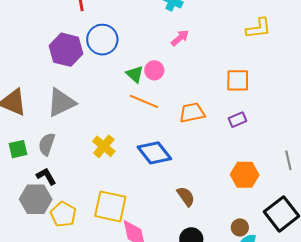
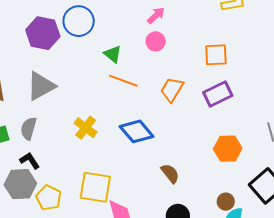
pink circle: (154, 70) -> (156, 41), moved
orange trapezoid: (192, 113) -> (172, 89), turned -44
purple rectangle: (237, 120) -> (218, 94), size x1.6

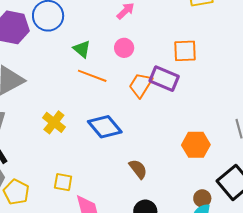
pink circle: (156, 41) -> (124, 48), moved
purple rectangle: (218, 94) -> (164, 79), moved, turned 48
yellow square: (95, 187) -> (63, 182), size x0.6
brown circle: (226, 202) -> (202, 198), moved

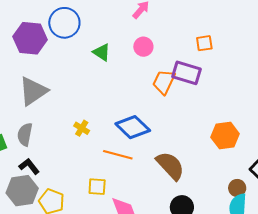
orange square: (185, 51) -> (204, 43), size x0.7
orange line: (92, 76) -> (118, 155), moved
yellow cross: (54, 122) -> (82, 128), size x0.7
brown semicircle: (138, 169) -> (170, 166), size x1.5

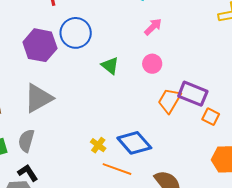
orange square: (204, 43) -> (211, 117), moved, turned 30
yellow cross: (82, 128) -> (98, 145), moved

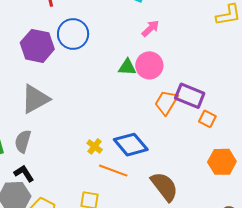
pink circle: (152, 64) -> (149, 65), size x1.4
green triangle: (110, 66) -> (127, 67), moved, turned -36

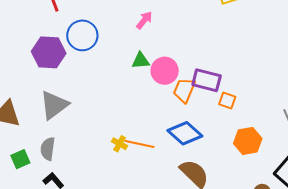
pink arrow: (150, 28) -> (144, 20), moved
pink circle: (149, 65) -> (165, 71), moved
blue diamond: (131, 145) -> (185, 133), moved
orange line: (113, 171) -> (140, 144), moved

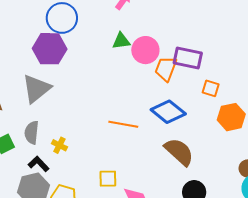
purple hexagon: (49, 52) -> (50, 49), moved
orange square: (227, 101) -> (211, 88), moved
yellow cross: (120, 144) -> (59, 145), moved

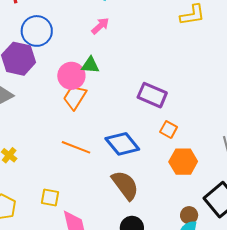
pink circle: (145, 50) -> (71, 76), moved
orange trapezoid: (166, 69) -> (75, 97), moved

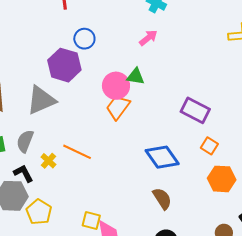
blue circle: (37, 31) -> (84, 39), size x0.7
orange line: (76, 147) -> (77, 152), moved
brown semicircle: (125, 185) -> (162, 199), size x0.7
yellow square: (50, 198) -> (91, 221), moved

